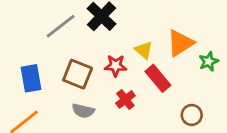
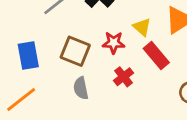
gray semicircle: (83, 111) -> (81, 88), turned 65

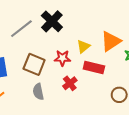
yellow triangle: (142, 27) -> (83, 47), turned 40
red rectangle: (156, 55) -> (94, 68), turned -36

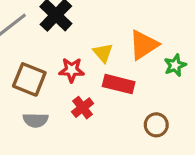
yellow triangle: (83, 47) -> (103, 53), turned -32
gray semicircle: (38, 92) -> (36, 120), turned -77

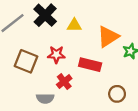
yellow triangle: (103, 53) -> (74, 25), moved, turned -48
gray semicircle: (36, 120) -> (45, 98), moved

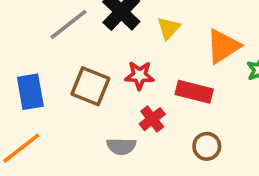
yellow triangle: (74, 25) -> (169, 28), turned -48
brown circle: (117, 94) -> (207, 146), moved

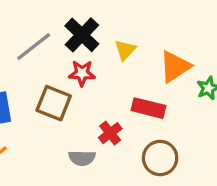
red star: (139, 75) -> (82, 73), moved
brown circle: (207, 146) -> (160, 158), size x1.4

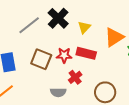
red star: (82, 73) -> (64, 55), moved
red rectangle: (148, 108) -> (86, 53), moved

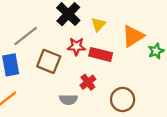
gray line: (29, 25) -> (26, 36), moved
red star: (64, 55) -> (76, 46), moved

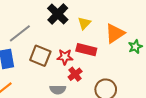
red star: (76, 46) -> (65, 57), moved

